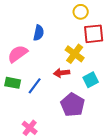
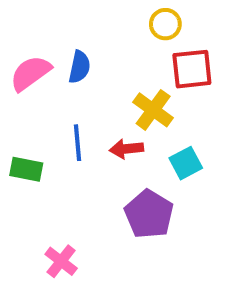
pink semicircle: (18, 54) -> (30, 73), moved
blue line: (35, 86) -> (77, 143), moved, turned -42

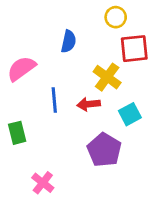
blue semicircle: (79, 67) -> (69, 41), moved
pink semicircle: (30, 73) -> (21, 69), moved
green rectangle: (26, 169) -> (17, 133), moved, turned 65

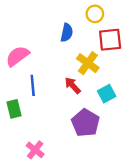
blue semicircle: (69, 41) -> (67, 33), moved
blue line: (54, 100) -> (33, 85), moved
red arrow: (89, 104) -> (73, 85), turned 54

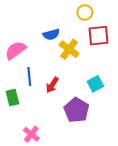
blue semicircle: (67, 33) -> (51, 35), moved, turned 63
yellow cross: (88, 63) -> (69, 49), moved
red arrow: (73, 85) -> (52, 85), moved, turned -105

